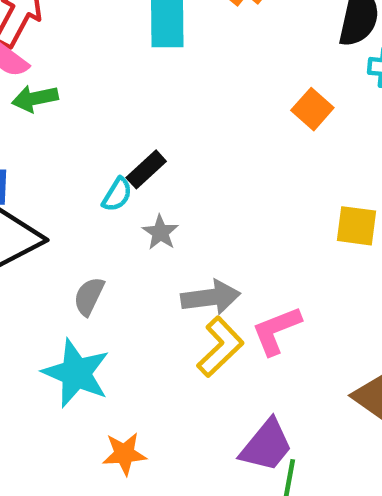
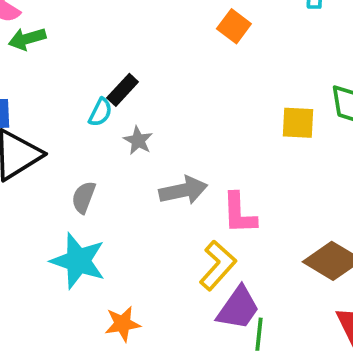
orange square: (312, 109) -> (234, 26), moved
pink L-shape: (276, 330) -> (239, 213), turned -66
yellow L-shape: (220, 347) -> (218, 265), moved

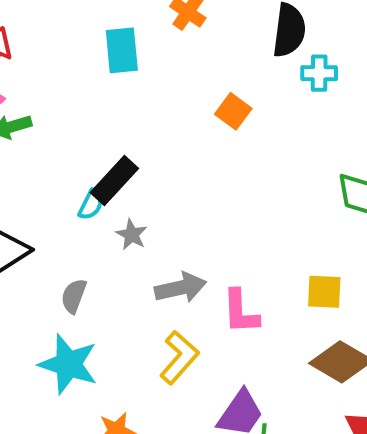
black rectangle: (123, 90) -> (114, 181), size x1.4
yellow square: (298, 123) -> (324, 292), moved
yellow L-shape: (218, 265) -> (179, 357), moved

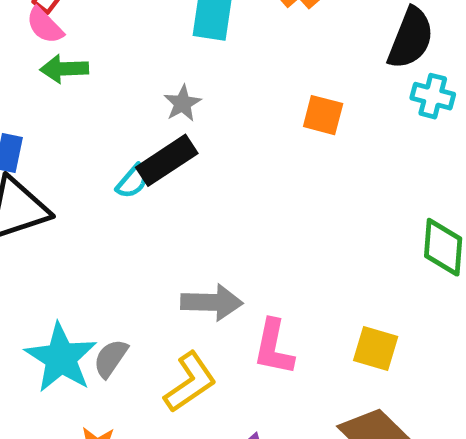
orange square: (233, 111) -> (323, 115), turned -36
gray star: (132, 235) -> (182, 103), moved
gray semicircle: (74, 296) -> (111, 358), moved

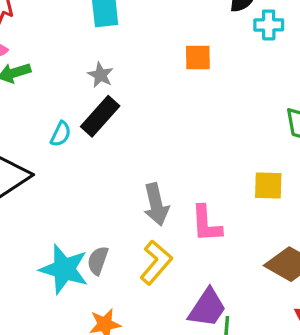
cyan semicircle: (133, 181) -> (61, 134), moved
gray arrow: (212, 302) -> (156, 204), turned 90
yellow square: (376, 349) -> (268, 185), moved

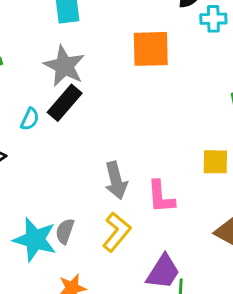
orange square: (198, 58) -> (151, 49), size x1.6
gray star: (100, 75) -> (64, 66), size x1.8

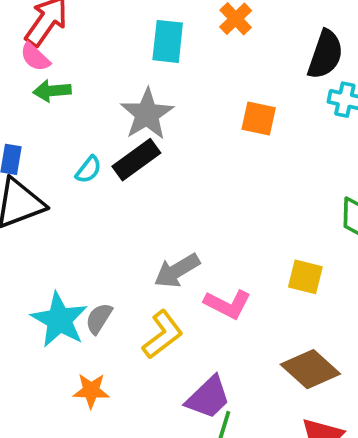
orange square: (151, 49) -> (259, 118), size x0.7
gray arrow: (116, 180) -> (177, 271), turned 60
pink L-shape: (161, 197) -> (228, 304), turned -72

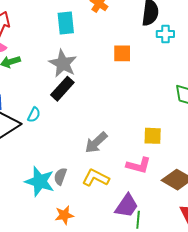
cyan semicircle: (89, 170) -> (34, 115), moved
yellow square: (305, 277) -> (153, 136), moved
pink L-shape: (228, 304) -> (139, 165), moved
yellow L-shape: (163, 335) -> (96, 178), turned -104

